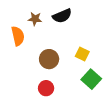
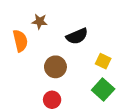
black semicircle: (62, 16) -> (77, 36), moved
yellow square: (82, 54) -> (103, 61), moved

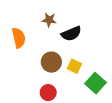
brown star: (40, 21) -> (49, 20), moved
yellow square: (103, 61) -> (74, 66), moved

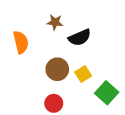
yellow square: (74, 66) -> (83, 74), turned 32

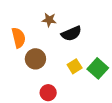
brown circle: (57, 69) -> (35, 59), moved
green square: (107, 93) -> (98, 68), moved

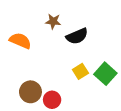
orange semicircle: (19, 38) -> (20, 41), turned -54
brown circle: (35, 59) -> (30, 92), moved

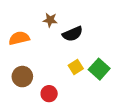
orange semicircle: (20, 41) -> (19, 38), turned -36
brown circle: (30, 92) -> (22, 77), moved

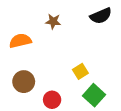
black semicircle: (73, 34) -> (101, 16), moved
green square: (99, 69) -> (94, 95), moved

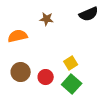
green square: (94, 95) -> (72, 84), moved
red circle: (52, 100) -> (46, 77), moved

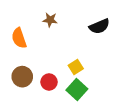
black semicircle: (89, 14) -> (99, 26), moved
orange semicircle: (18, 36) -> (19, 38), turned -96

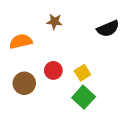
orange semicircle: (19, 38) -> (21, 41), turned 96
red circle: (49, 82) -> (53, 70), moved

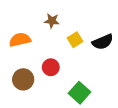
black semicircle: (108, 29) -> (103, 42), moved
yellow square: (82, 73) -> (75, 40), moved

